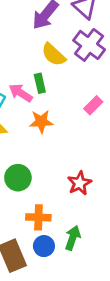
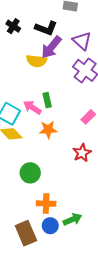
yellow semicircle: (54, 55) -> (37, 61), moved, turned -36
red star: (79, 183) -> (82, 153), moved
green arrow: (73, 238) -> (72, 219), turned 48

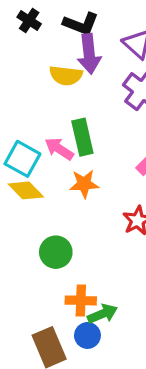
purple arrow: (51, 47) -> (89, 54), turned -45
green rectangle: (47, 100) -> (82, 137), size x1.5
green arrow: (72, 219) -> (102, 314), moved

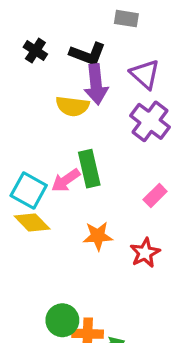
pink arrow: (59, 149) -> (66, 180), turned -68
orange star: (84, 184) -> (98, 236), moved
green circle: (56, 252) -> (62, 320), moved

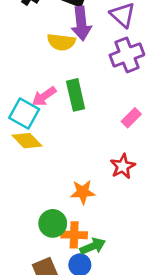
purple cross: (150, 121) -> (127, 55), turned 32
pink arrow: (66, 180) -> (44, 96), moved
orange star: (98, 236) -> (83, 192), moved

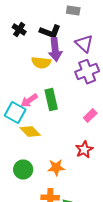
yellow diamond: (27, 141) -> (30, 132), moved
green circle: (53, 223) -> (23, 170), moved

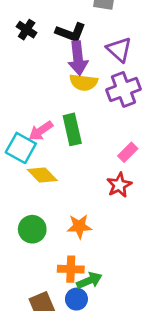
yellow semicircle: (41, 63) -> (84, 82), moved
red star: (84, 150) -> (119, 185), moved

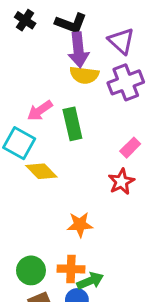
pink arrow: (41, 131) -> (40, 111), moved
green circle: (32, 229) -> (31, 270), moved

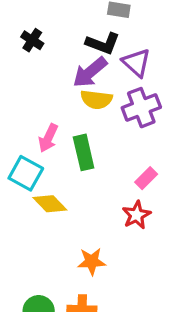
black L-shape: (71, 23) -> (103, 43), moved
purple arrow: (78, 50) -> (90, 72), turned 56
pink arrow: (40, 111) -> (48, 138), turned -30

